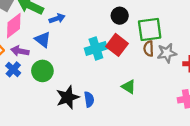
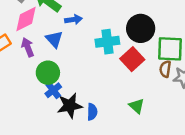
black circle: (120, 16) -> (141, 28), size x1.5
cyan cross: (96, 49) -> (107, 42), moved
purple arrow: (20, 51) -> (28, 47), turned 48
blue cross: (13, 69) -> (53, 90), moved

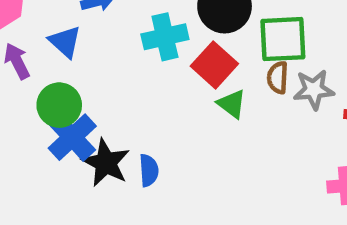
blue cross: (53, 90) -> (72, 137), size x1.5
black star: (70, 106) -> (106, 163), turned -30
green triangle: (137, 106) -> (232, 104), moved

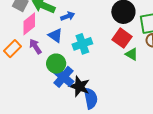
cyan cross: (165, 37) -> (82, 44), moved
blue semicircle: (149, 170) -> (91, 98), moved, size x1.5

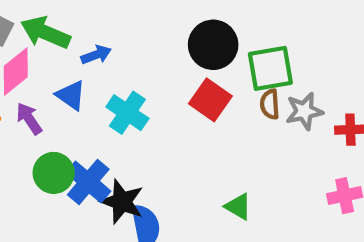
cyan cross: (82, 44) -> (127, 113), turned -36
green triangle: (132, 54) -> (238, 207), moved
green circle: (56, 64) -> (54, 173), moved

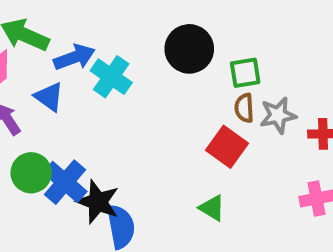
blue arrow: (96, 55) -> (74, 57), size x1.4
green square: (270, 68) -> (245, 73), size x0.7
red square: (210, 100) -> (227, 147), moved
cyan cross: (127, 113) -> (111, 77), moved

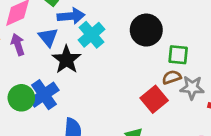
brown semicircle: (244, 108) -> (172, 77), turned 60
green circle: (31, 173) -> (21, 98), moved
black star: (98, 202) -> (66, 60), moved

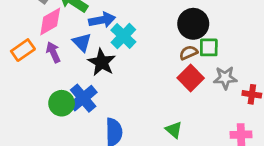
black circle: (146, 30) -> (193, 24), moved
brown semicircle: (172, 77) -> (189, 53), moved
red square: (154, 99) -> (191, 78), moved

